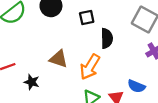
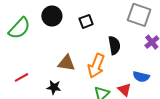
black semicircle: (107, 38) -> (114, 45), moved
black star: (32, 82) -> (54, 87), moved

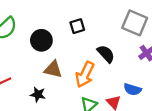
black circle: (52, 16) -> (41, 40), moved
black semicircle: (114, 45) -> (106, 54), turned -36

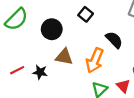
black square: (77, 26) -> (86, 14), turned -32
black star: (38, 94) -> (40, 72), moved

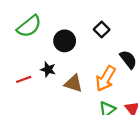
brown triangle: (64, 57) -> (73, 83), moved
black star: (40, 72) -> (48, 69), moved

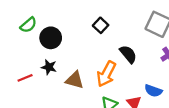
green semicircle: (29, 26) -> (28, 25), size x0.7
black circle: (65, 41) -> (51, 38), moved

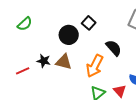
black circle: (51, 38) -> (69, 35), moved
brown triangle: (75, 80) -> (64, 62), moved

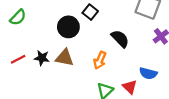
orange arrow: (95, 66) -> (100, 60), size x0.7
red line: (23, 71) -> (18, 59), moved

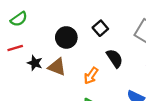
black square: (90, 12) -> (100, 28), moved
red line: (18, 59) -> (15, 48), moved

